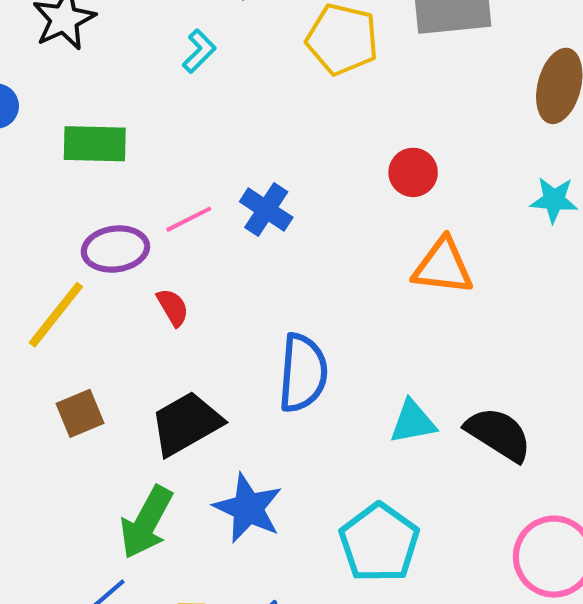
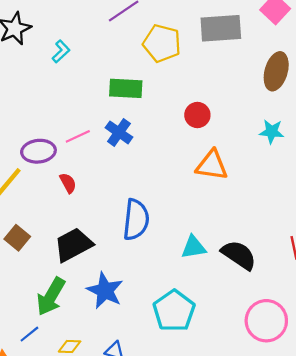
cyan L-shape: (199, 51) -> (61, 51), moved
green rectangle: (95, 144) -> (126, 88), moved
brown square: (80, 413) -> (17, 238), turned -30

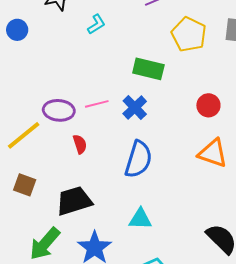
blue semicircle: (136, 220) -> (138, 159), moved
brown square: (17, 238) -> (25, 185), turned -30
cyan triangle: (194, 247) -> (140, 219), moved

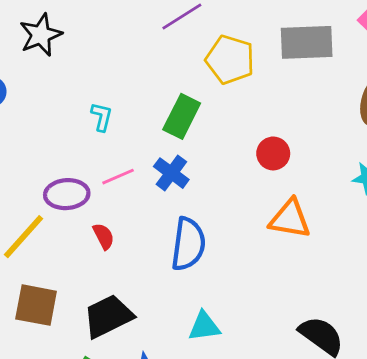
cyan L-shape: (96, 24) -> (102, 117), moved, turned -35
green rectangle: (148, 69) -> (182, 116), turned -68
brown square: (25, 185) -> (36, 305), size x1.4

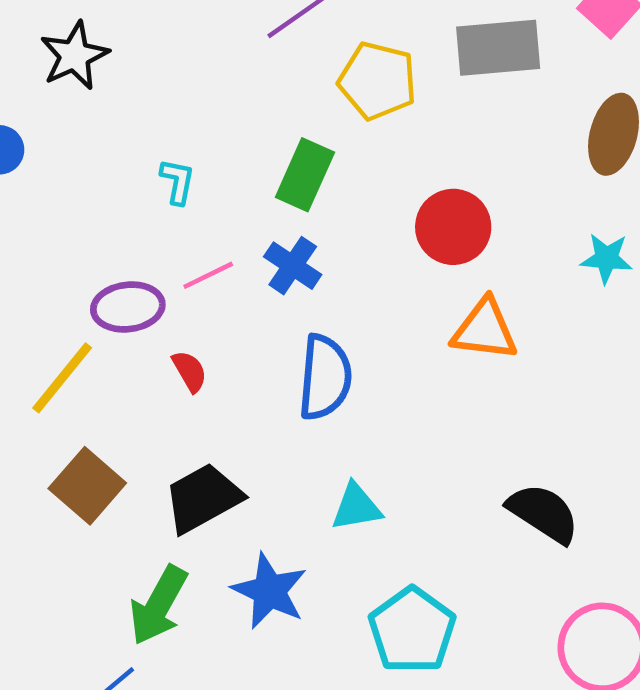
red circle: (273, 153) -> (453, 227), size x1.4
brown square: (36, 305) -> (87, 486), turned 33

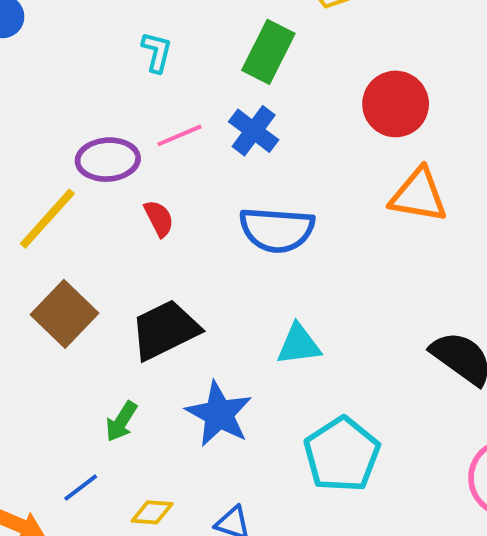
blue semicircle: (325, 377) -> (277, 230), turned 86
green arrow: (158, 605) -> (121, 421), size x0.6

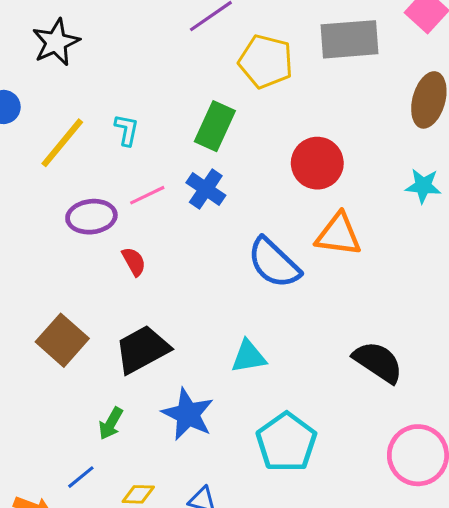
yellow line: (47, 219) -> (62, 143), moved
blue semicircle: (277, 230) -> (274, 263), moved, turned 42

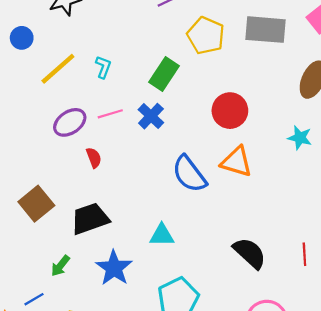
purple ellipse: (91, 217) -> (70, 122), turned -36

